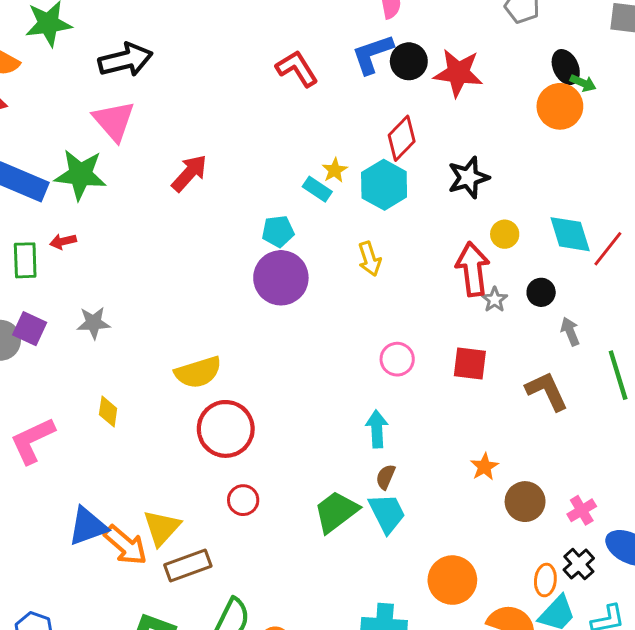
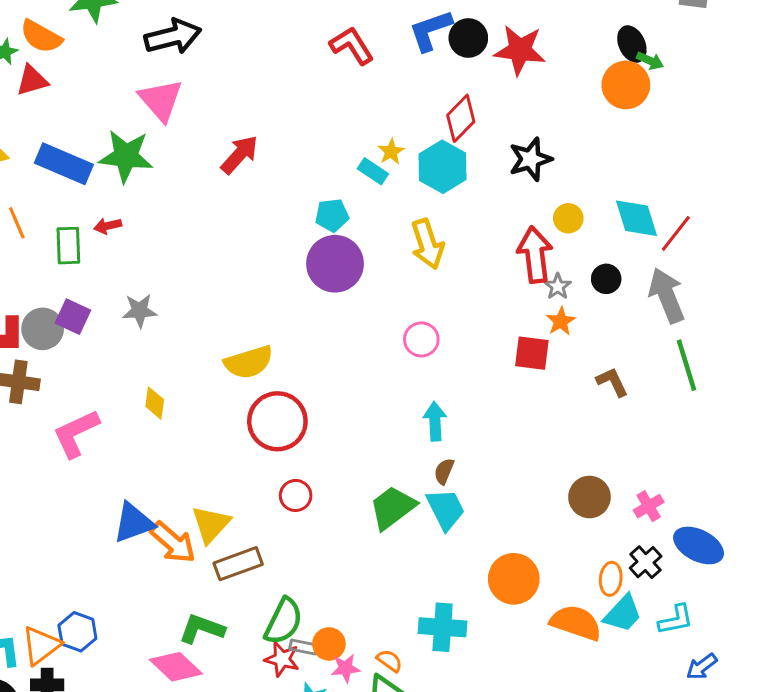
yellow arrow: (370, 259) -> (427, 244), size x1.4
gray arrow: (570, 332) -> (667, 296), moved, size x1.8
pink circle: (397, 359) -> (421, 339), moved
brown L-shape: (547, 391) -> (612, 382), size x0.7
orange star: (484, 467) -> (561, 321), moved

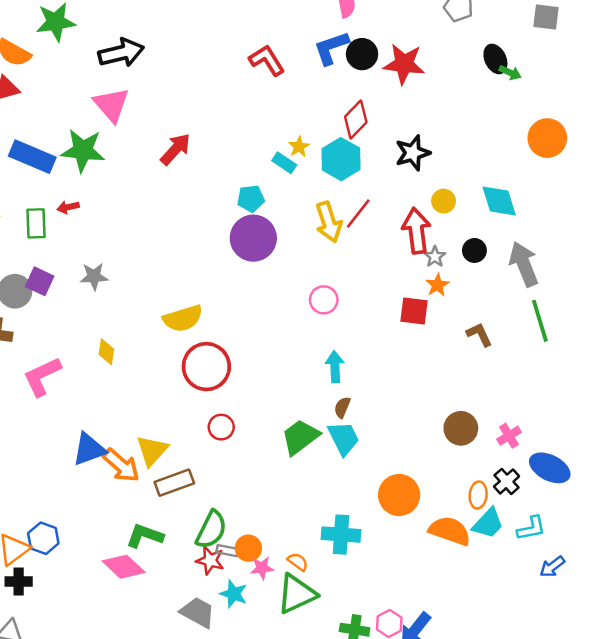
orange circle: (626, 85) -> (547, 138), moved
red line: (676, 233) -> (358, 213), moved

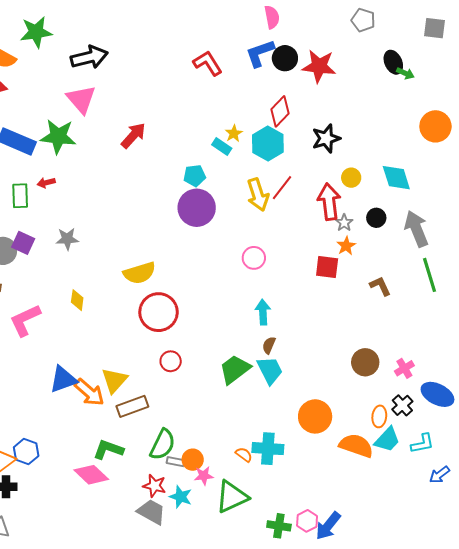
red star: (210, 560) -> (154, 486), moved
orange semicircle: (298, 562) -> (244, 455), moved

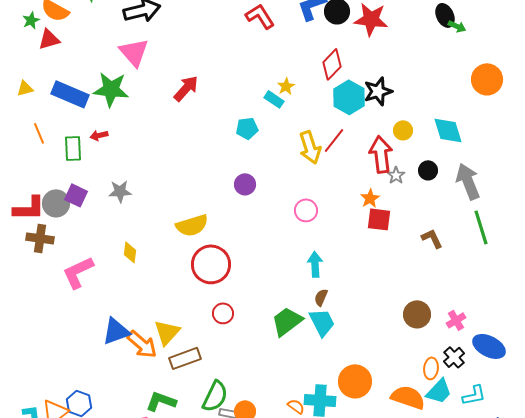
cyan hexagon: (268, 144) -> (349, 97), moved
purple circle: (197, 208) -> (245, 184), moved, size x0.6
orange star: (346, 246) -> (370, 198), moved
orange circle: (315, 416) -> (355, 381), moved

